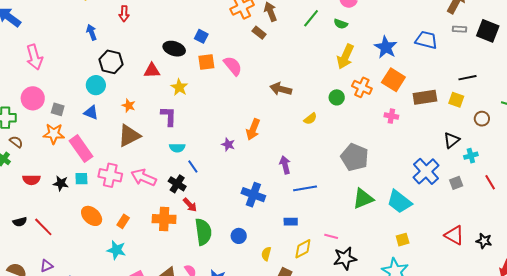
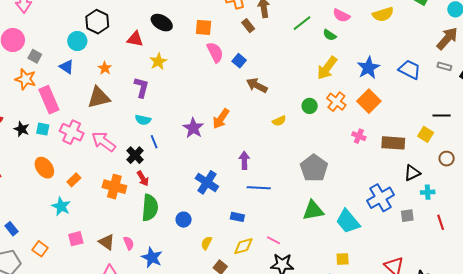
blue square: (201, 36) -> (239, 61), moved
orange square: (206, 62) -> (203, 27), moved
brown rectangle: (425, 97) -> (393, 143), moved
purple star: (228, 144) -> (193, 128), size x1.5

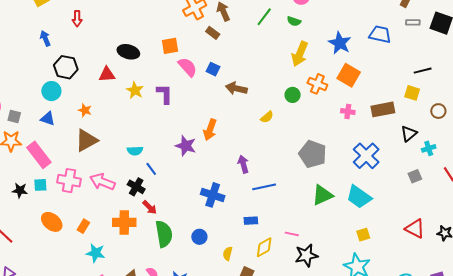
purple L-shape: (141, 87) -> (165, 94), moved
blue cross: (380, 198) -> (366, 156), moved
cyan star: (61, 206) -> (96, 253), moved

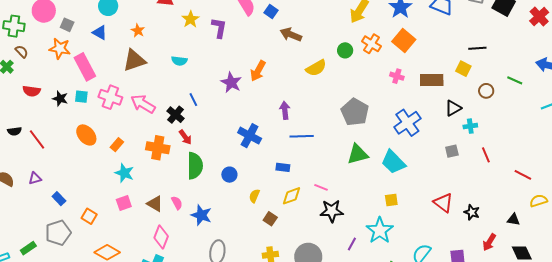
yellow semicircle: (267, 117) -> (316, 68), size x1.5
cyan semicircle: (135, 151) -> (179, 61), moved

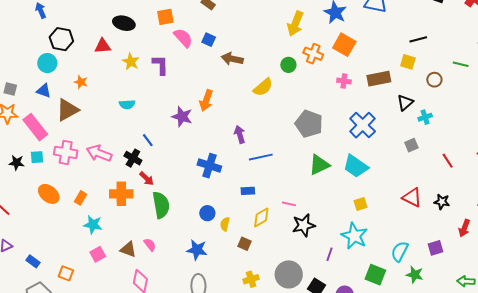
brown triangle: (134, 60) -> (67, 110), moved
red line: (486, 155) -> (448, 161), moved
blue circle: (229, 175) -> (207, 213), moved
blue star: (201, 215) -> (197, 250), moved

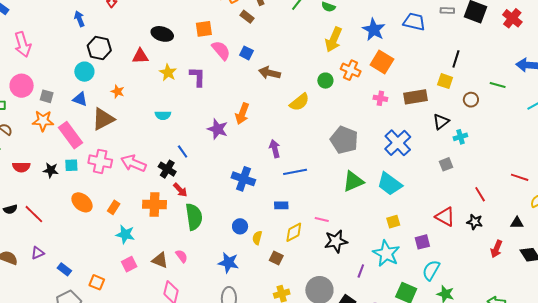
black line: (418, 39) -> (456, 59), turned -60
red line: (448, 161) -> (480, 194), moved
purple square: (436, 248) -> (422, 242), moved

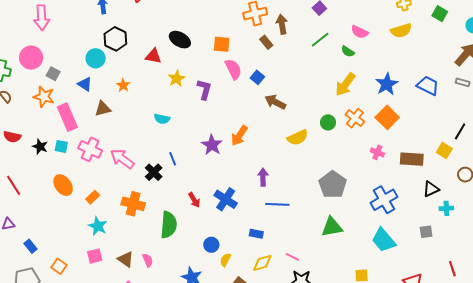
brown triangle: (103, 119) -> (103, 109), size x0.7
cyan trapezoid: (390, 184) -> (384, 240), moved
red arrow: (180, 190) -> (194, 200), moved

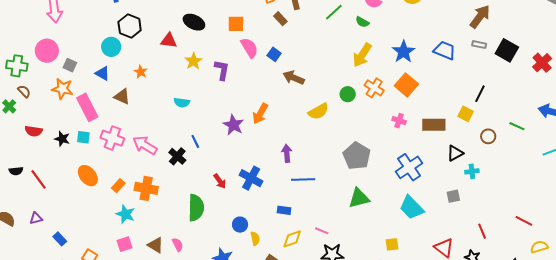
brown triangle: (103, 109) -> (122, 97), turned 42
orange cross: (133, 204) -> (146, 188), moved
yellow semicircle: (225, 260) -> (255, 239), turned 144

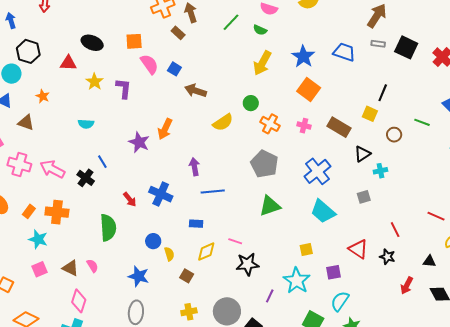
orange cross: (374, 88) -> (270, 124), moved
brown rectangle: (434, 125) -> (339, 127), turned 35

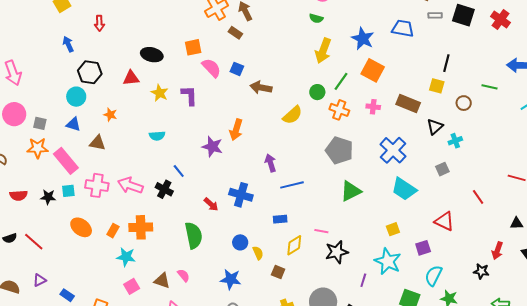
green line: (231, 22) -> (341, 81), moved
black star: (387, 257) -> (481, 271), moved

